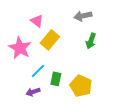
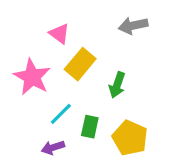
green arrow: (91, 41) -> (117, 85), moved

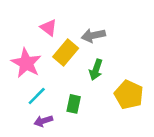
gray arrow: (133, 26) -> (93, 35), moved
cyan line: (61, 114) -> (37, 96), moved
yellow pentagon: (130, 138) -> (129, 95), moved

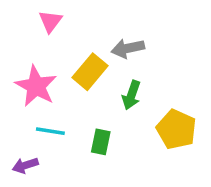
pink triangle: (49, 28) -> (50, 21), moved, turned 30
cyan line: (37, 96) -> (50, 131), turned 54
purple arrow: (43, 121) -> (25, 165), moved

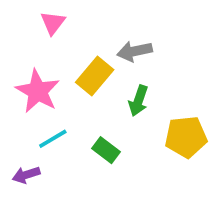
yellow pentagon: (176, 129) -> (186, 137), turned -30
cyan line: (50, 131) -> (53, 139), turned -40
green rectangle: (101, 142) -> (106, 150), turned -65

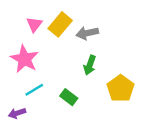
pink triangle: (53, 23) -> (34, 24), moved
yellow rectangle: (95, 76) -> (60, 24), moved
yellow pentagon: (186, 137) -> (121, 89), turned -30

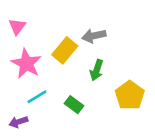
pink triangle: (34, 24) -> (17, 26), moved
yellow rectangle: (60, 24) -> (65, 50), moved

